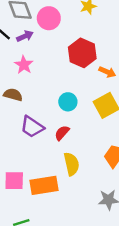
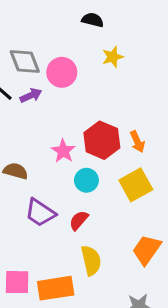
red hexagon: (82, 53) -> (102, 140), moved
pink star: (24, 65) -> (63, 151), moved
orange arrow: (107, 72) -> (137, 142), turned 42

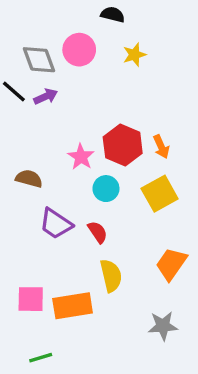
pink circle: (62, 72) -> (79, 50), moved
red semicircle: (79, 220) -> (98, 232), turned 105

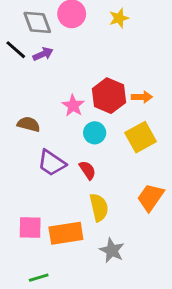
orange arrow: (161, 147) -> (142, 97), turned -66
gray star: (163, 326) -> (112, 250), moved, turned 30

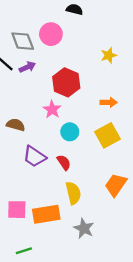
yellow star: (119, 18) -> (109, 55), moved
red hexagon: (109, 96) -> (66, 82), moved

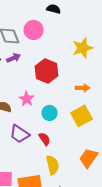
yellow star: (109, 55) -> (83, 48), size x1.5
pink star: (52, 109) -> (27, 99), moved

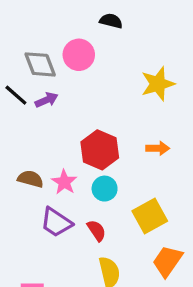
red hexagon: (47, 71) -> (100, 150), moved
pink star: (27, 99) -> (64, 182), moved
yellow square: (82, 116) -> (150, 216), moved

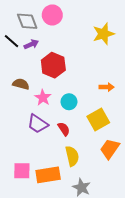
orange arrow: (158, 148) -> (107, 87), moved
red hexagon: (100, 150) -> (53, 65), moved
brown semicircle: (30, 179) -> (21, 84), moved

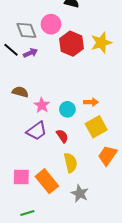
red hexagon: (53, 65) -> (72, 44), moved
orange arrow: (107, 87) -> (91, 102), moved
purple trapezoid: (38, 124) -> (37, 131), turned -70
orange rectangle: (48, 175) -> (47, 181), turned 60

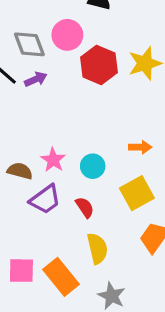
brown semicircle: (20, 92) -> (20, 171), moved
orange arrow: (91, 102) -> (140, 147), moved

